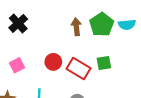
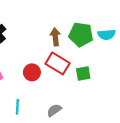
green pentagon: (102, 25) -> (81, 35), turned -30
red rectangle: (79, 68) -> (58, 63), moved

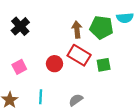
cyan semicircle: (107, 35) -> (125, 18), moved

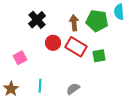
cyan semicircle: (125, 18) -> (119, 12), turned 91
black cross: (20, 26) -> (37, 20), moved
red circle: (54, 64) -> (53, 43), moved

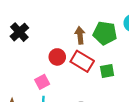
black cross: (37, 20) -> (19, 32), moved
pink square: (20, 58) -> (42, 82), moved

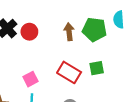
red circle: (57, 57) -> (29, 32), moved
red rectangle: (82, 61) -> (69, 72), moved

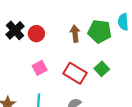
green square: (97, 68) -> (102, 69), turned -32
pink square: (31, 79) -> (40, 68), moved

